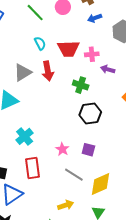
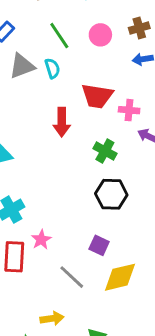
cyan semicircle: (40, 43) -> (52, 68), moved
gray triangle: (23, 72) -> (22, 66), moved
pink star: (62, 149) -> (41, 240), moved
yellow diamond: (100, 184) -> (120, 277), moved

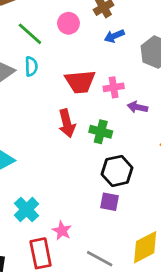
cyan semicircle: (52, 68) -> (31, 66), turned 30
red arrow: (62, 122) -> (67, 123), moved
purple square: (99, 245) -> (110, 202), moved

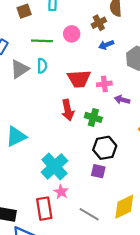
green line: (30, 34) -> (42, 41), turned -42
cyan cross: (26, 209) -> (54, 166), moved, size x1.4

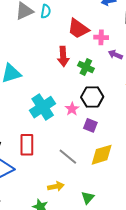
red trapezoid: (79, 79) -> (78, 29), turned 30
purple square: (98, 171) -> (90, 125), moved
pink star: (61, 192) -> (72, 109), moved

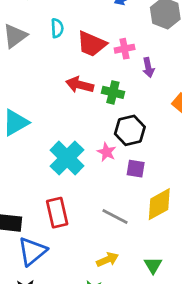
cyan semicircle: (46, 11) -> (57, 28), moved
purple arrow: (115, 55) -> (148, 67), turned -112
red arrow: (63, 56) -> (80, 85), turned 120

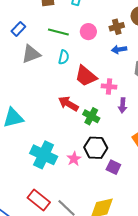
cyan cross: (67, 158) -> (44, 155), turned -35
purple square: (136, 169) -> (113, 167), moved
red rectangle: (57, 213) -> (39, 200), moved, turned -55

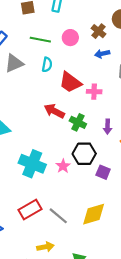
brown cross: (117, 27) -> (99, 31), turned -32
purple arrow: (123, 105) -> (108, 127), moved
red rectangle: (39, 200) -> (30, 209), turned -65

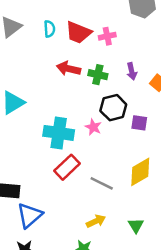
cyan semicircle: (47, 65) -> (49, 29), moved
red rectangle: (30, 209) -> (67, 167), moved

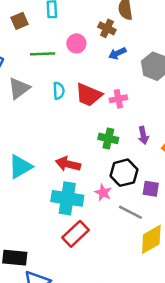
red arrow: (69, 69) -> (68, 164), moved
gray line: (102, 183) -> (130, 212), moved

